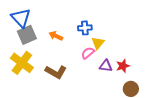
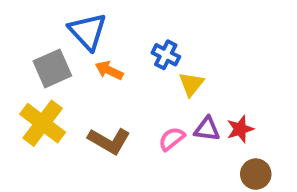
blue triangle: (21, 18) -> (88, 31), moved
blue cross: (85, 28) -> (166, 55), turned 32
pink semicircle: (88, 53) -> (172, 139), moved

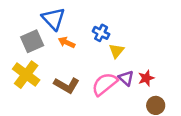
purple triangle: (207, 129) -> (126, 78), turned 35
pink semicircle: (172, 139) -> (105, 84), size x1.6

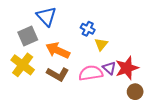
orange arrow: (67, 42) -> (58, 50), moved, size x1.6
red star: (146, 78) -> (127, 68), size x1.6
pink semicircle: (105, 84) -> (91, 73), turned 30

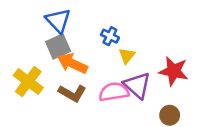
gray square: (28, 36) -> (58, 47), moved
purple triangle: (109, 68) -> (137, 85), size x1.6
red star: (127, 68) -> (174, 71), moved, turned 30

